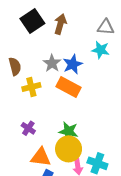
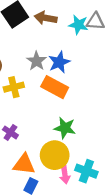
brown arrow: (60, 24) -> (46, 18), turned -96
cyan star: (100, 50) -> (78, 25), moved
green star: (69, 131) -> (65, 128), moved

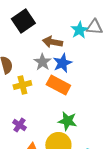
brown arrow: (46, 18) -> (52, 42), moved
cyan star: (78, 25) -> (79, 30), turned 30

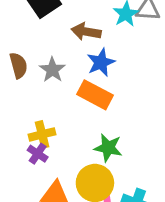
gray star: (42, 62) -> (52, 70), moved
yellow cross: (22, 85) -> (42, 134), moved

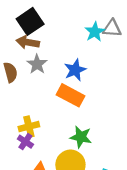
brown arrow: (86, 32) -> (28, 42), moved
gray star: (52, 70) -> (37, 64), moved

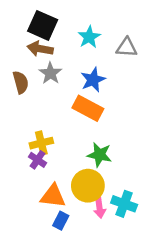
black square: (30, 21) -> (43, 25), turned -32
gray triangle: (112, 28) -> (127, 47), moved
cyan star: (95, 32) -> (89, 37), moved

